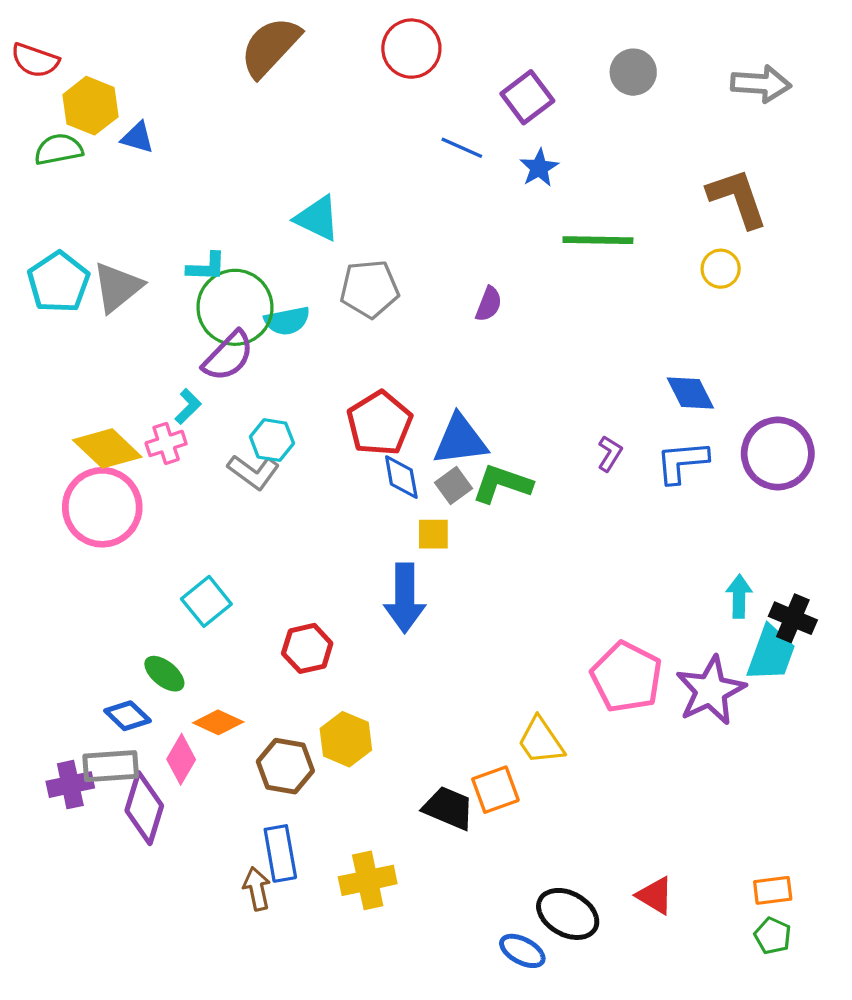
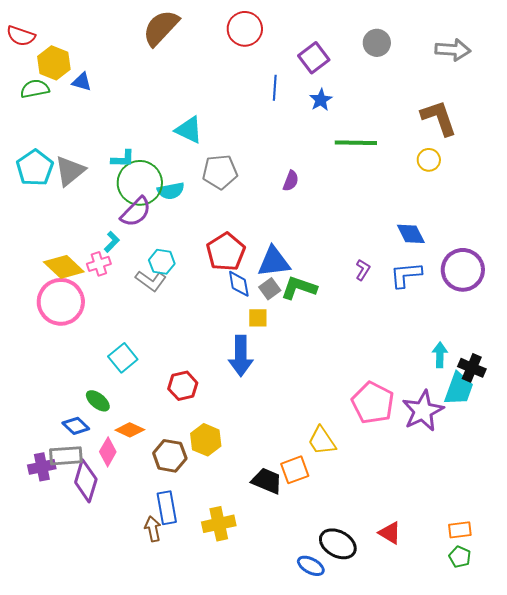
blue line: (462, 148) -> (275, 88), turned 70

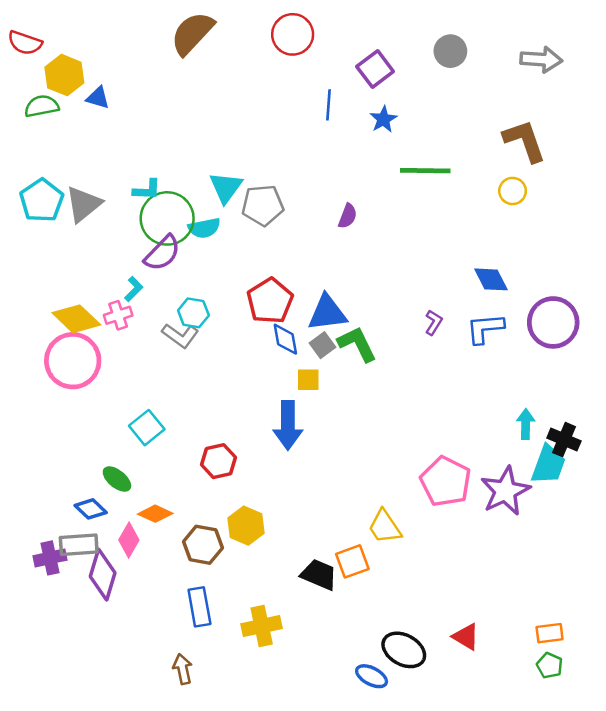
cyan triangle: (189, 130) -> (226, 187), moved, turned 40
green L-shape: (299, 288) -> (357, 344), turned 45
brown arrow: (153, 529) -> (183, 669), moved

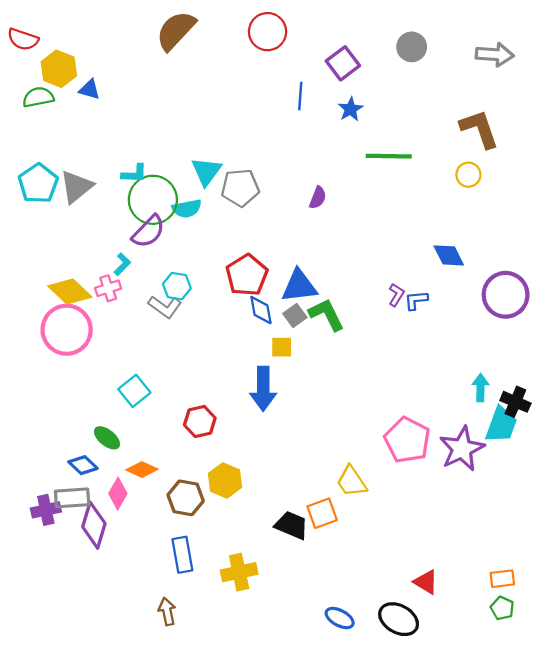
blue L-shape: (485, 328) -> (416, 300), moved, size x0.7
black ellipse: (404, 650) -> (399, 619), moved

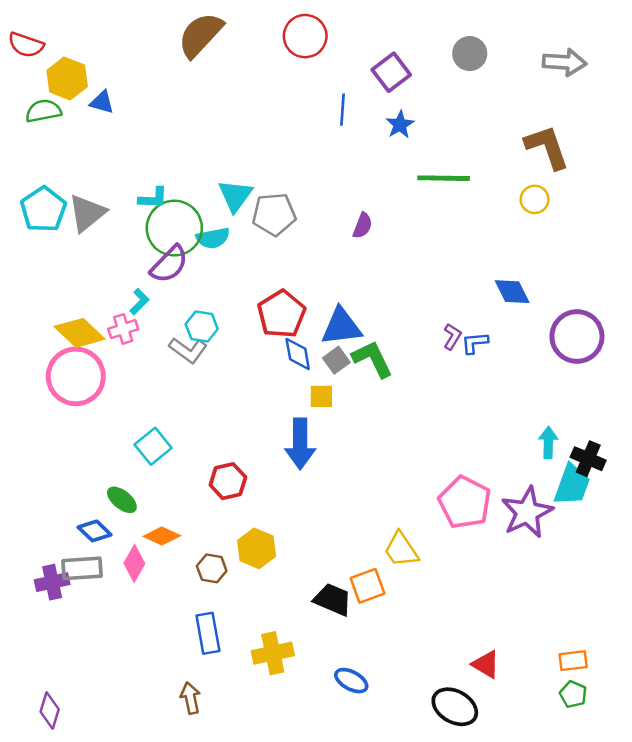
brown hexagon: (186, 498) -> (212, 568), size x0.7
purple diamond: (94, 525) -> (50, 710), moved, size x0.7
blue ellipse: (340, 618) -> (351, 681), moved

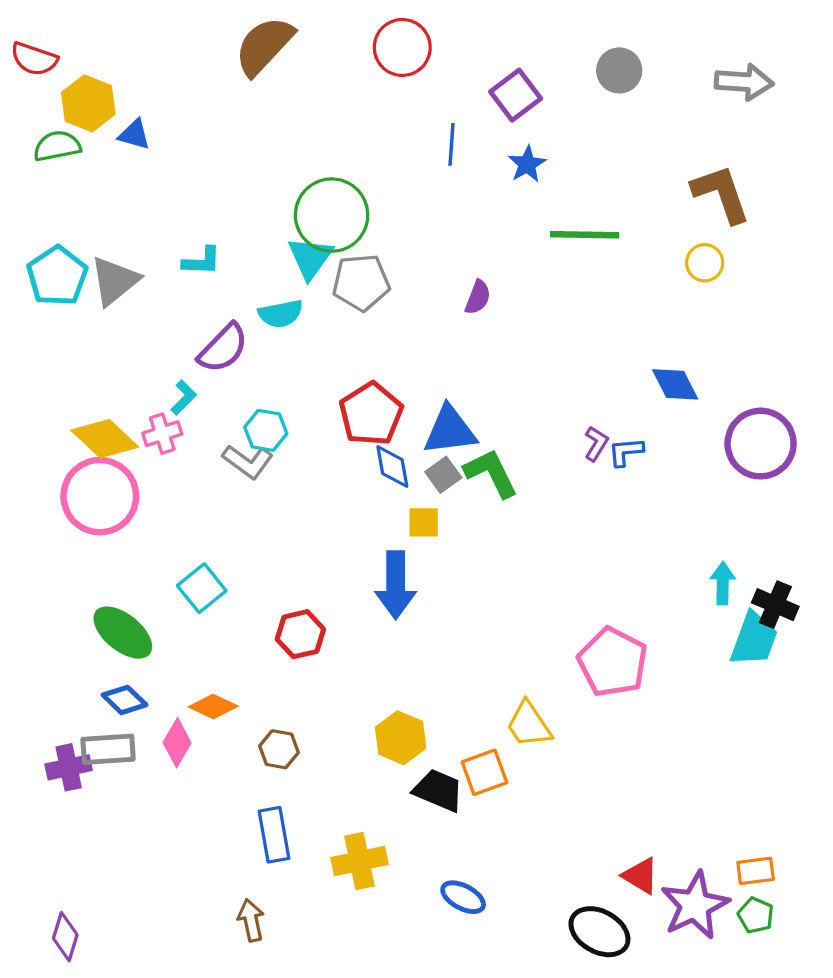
green circle: (174, 228) -> (332, 215), moved
green ellipse: (122, 500) -> (123, 633), moved, size x1.5
purple star: (527, 512) -> (695, 905), moved
yellow hexagon: (257, 548) -> (401, 738), moved

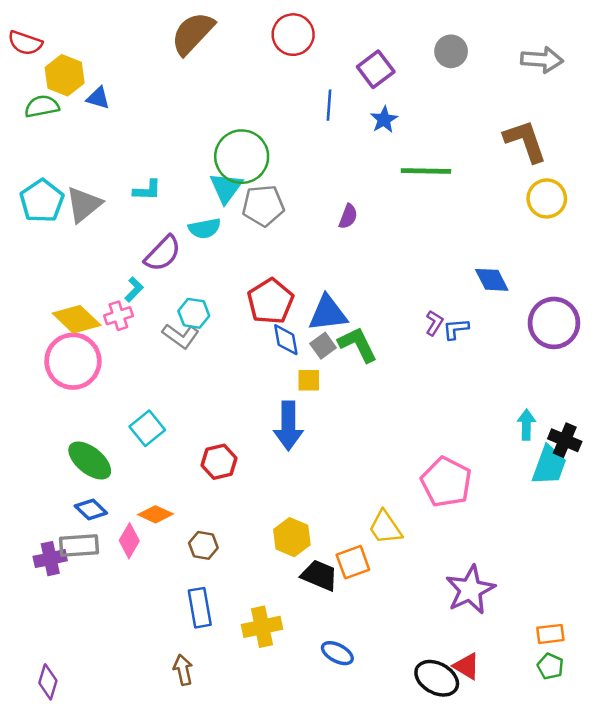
yellow circle: (705, 263) -> (547, 198), moved, size x1.4
red triangle: (641, 876) -> (467, 666), moved
purple star: (695, 905) -> (470, 590), moved

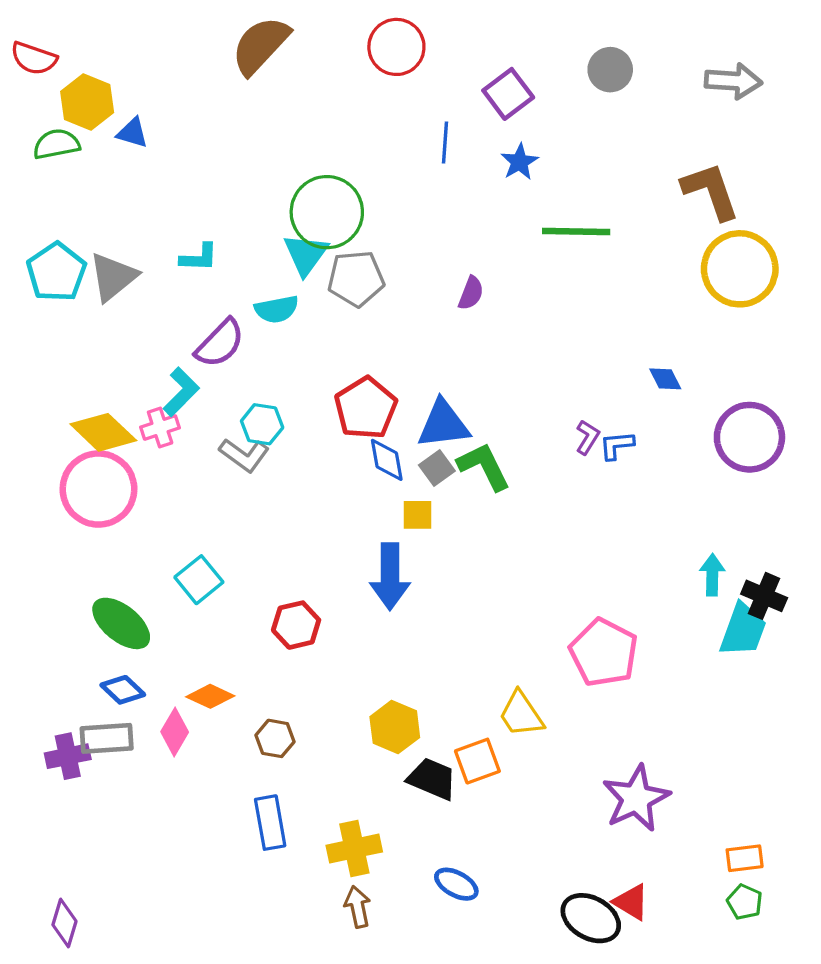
yellow circle: (547, 198) -> (740, 269), size x1.4
blue diamond: (492, 280) -> (665, 379), size x0.7
cyan L-shape: (134, 289) -> (181, 392), size x1.4
brown arrow: (183, 670) -> (358, 907), moved

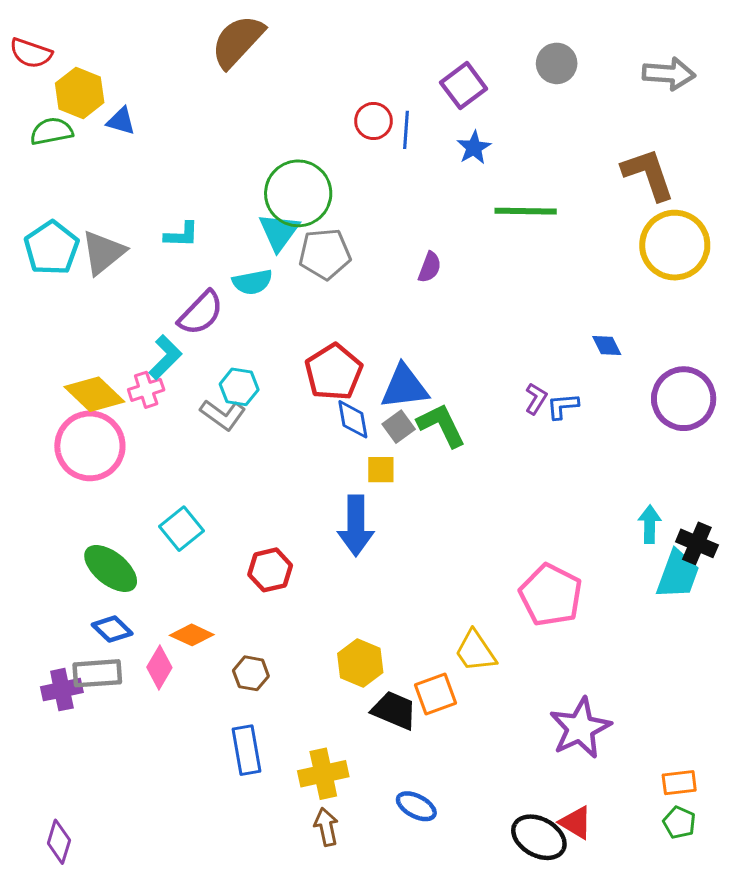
red circle: (396, 47) -> (373, 121), moved, size x0.7

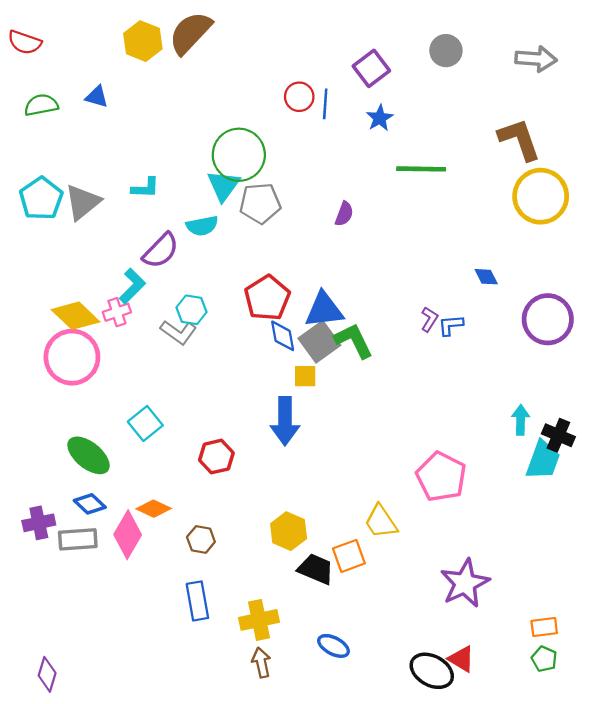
yellow hexagon: (80, 93) -> (143, 41), moved
gray square: (399, 427) -> (319, 342), size x1.6
pink diamond: (159, 667) -> (128, 535), size x1.4
purple cross: (62, 690) -> (39, 523), moved

